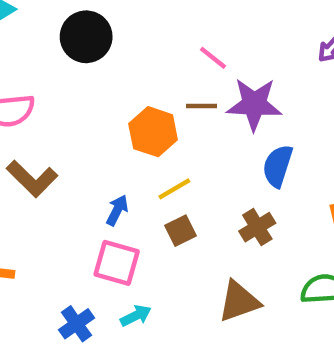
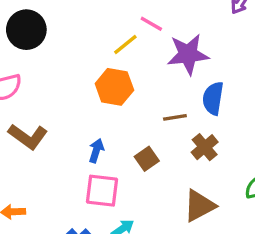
black circle: (86, 37) -> (26, 30), moved
brown line: (202, 106) -> (175, 117), moved
yellow line: (174, 189) -> (125, 44), moved

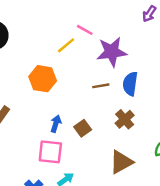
orange hexagon: (114, 87) -> (43, 79), moved
brown line: (175, 117) -> (101, 86), moved
blue arrow: (96, 151) -> (56, 124), moved

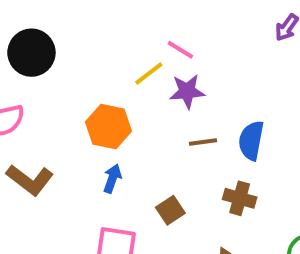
purple star: (112, 52) -> (187, 91), moved, size x0.7
brown cross: (125, 119) -> (240, 198), turned -36
blue arrow: (56, 124) -> (112, 179), moved

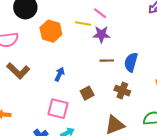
yellow line: (149, 74) -> (83, 24), turned 42
orange hexagon: (108, 127) -> (51, 31), moved

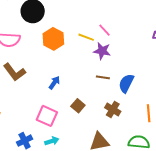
brown square: (87, 93) -> (78, 106), turned -32

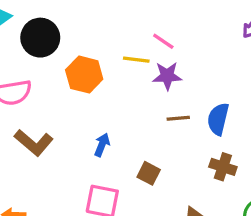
brown cross: (113, 109) -> (223, 167), moved

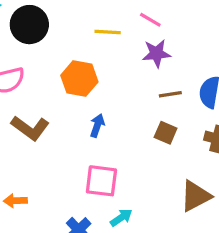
yellow line: (136, 60) -> (108, 32), moved
orange hexagon: (84, 75) -> (79, 79), moved
brown square: (149, 173) -> (166, 133), moved

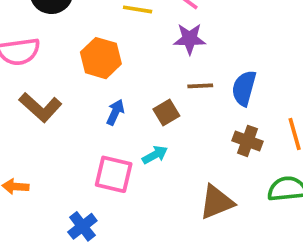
brown square: (166, 133) -> (166, 112), moved, turned 30
cyan arrow: (121, 218) -> (155, 155), moved

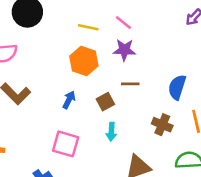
orange hexagon: (101, 58) -> (84, 61), moved
blue semicircle: (244, 88) -> (177, 87), moved
cyan arrow: (155, 155) -> (111, 132), moved, turned 120

